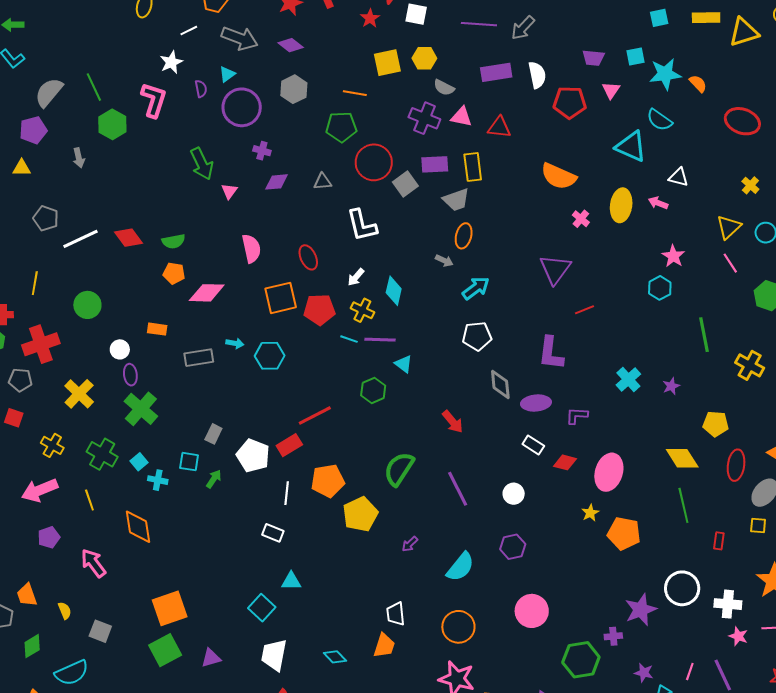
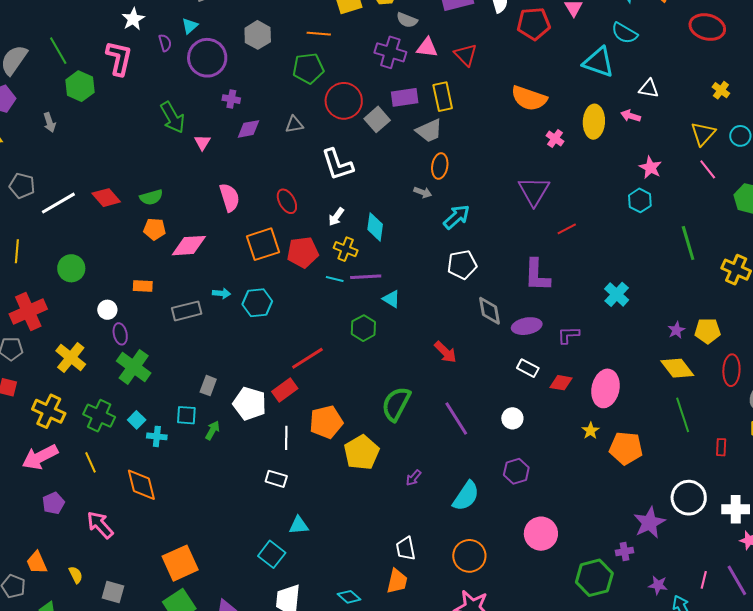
red triangle: (499, 127) -> (466, 55), turned 45
purple star: (671, 386) -> (676, 330), moved
yellow cross: (52, 445) -> (49, 411), size x1.4

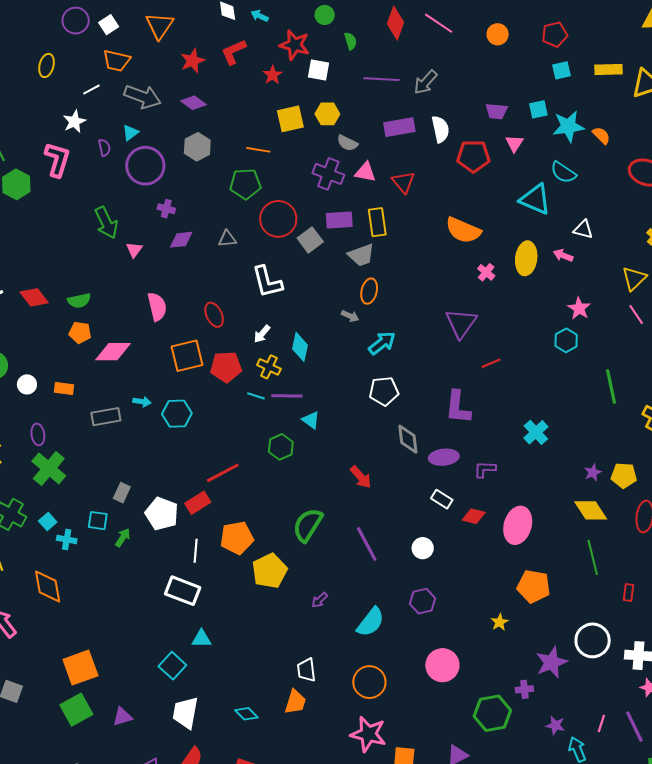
white circle: (107, 310) -> (27, 384), moved
yellow star: (591, 431) -> (500, 622), moved
white rectangle: (276, 479) -> (183, 591), size x1.6

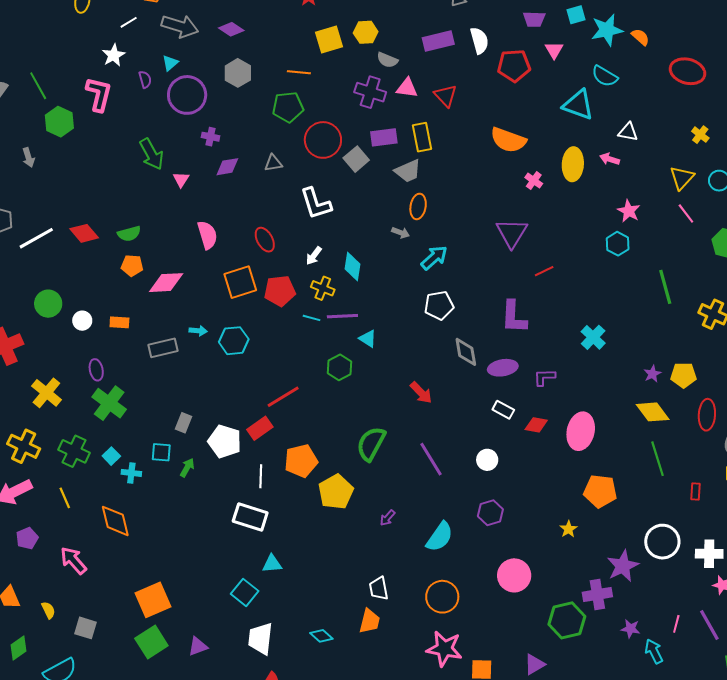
purple cross: (524, 689) -> (597, 595), size x1.6

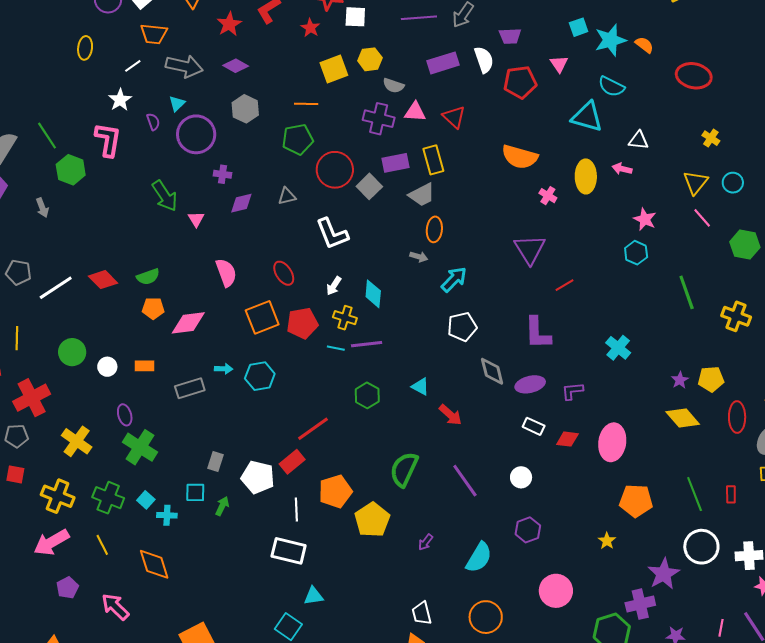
purple trapezoid: (534, 19) -> (510, 36), moved
cyan triangle: (368, 339) -> (420, 387), moved
green line: (657, 459) -> (695, 494), moved

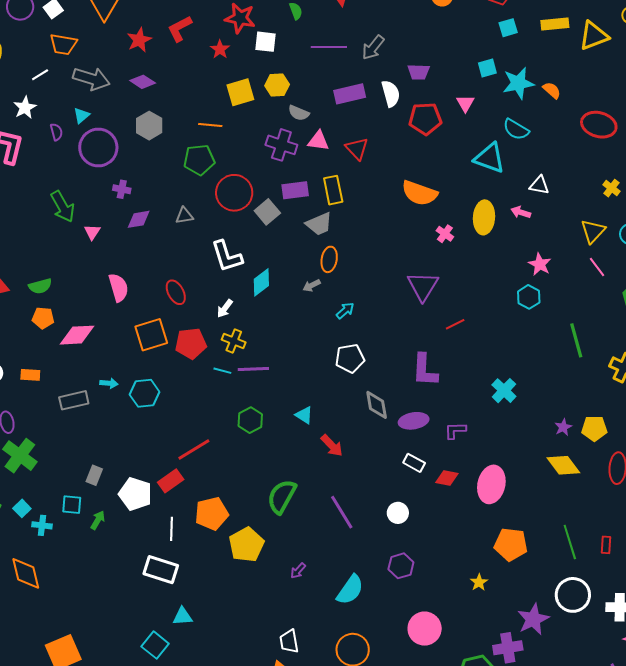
gray arrow: (419, 257) -> (312, 285), turned 132
cyan arrow: (454, 279) -> (345, 311), size x0.7
cyan diamond: (373, 294) -> (261, 282), moved, turned 44

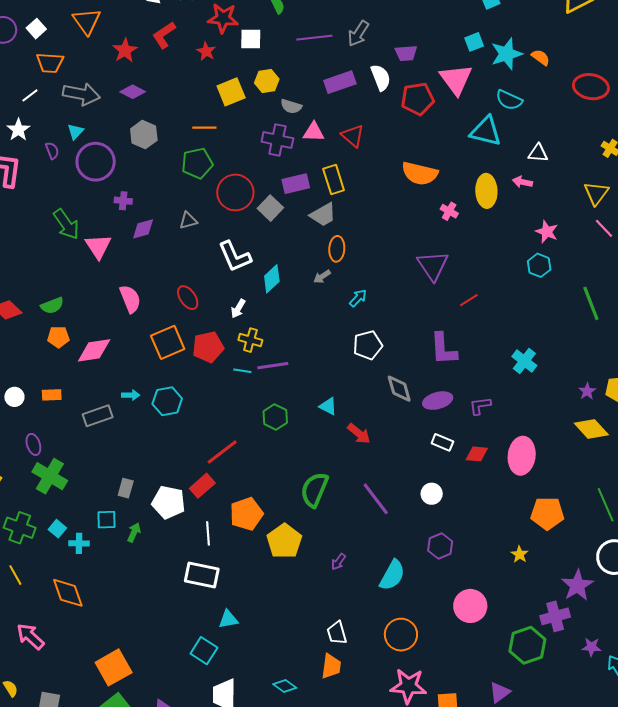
pink triangle: (465, 103) -> (456, 79), size x1.8
pink triangle: (92, 232) -> (98, 246), size x1.6

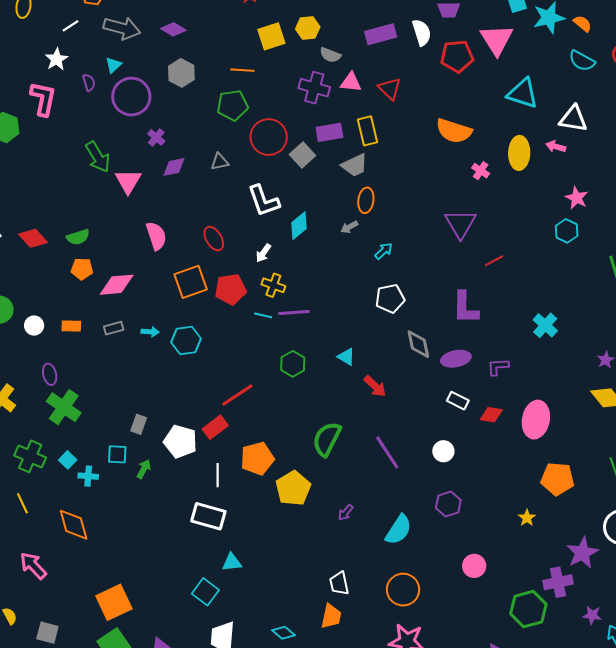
cyan semicircle: (509, 100) -> (582, 61), moved
white triangle: (538, 153) -> (573, 119), size x1.4
purple cross: (123, 201) -> (156, 137), turned 30
gray rectangle: (98, 416) -> (114, 328), moved, size x0.7
pink circle: (470, 606) -> (474, 566), size x0.7

